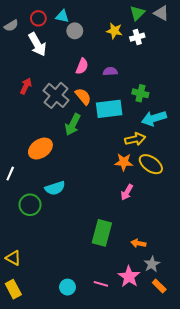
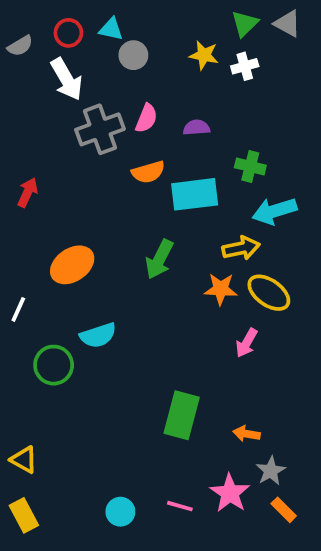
red arrow: (26, 86) -> (28, 192), moved
gray cross: (56, 95) -> (100, 129), moved, turned 30
orange semicircle: (83, 96) -> (148, 172), turned 114
green arrow: (73, 125) -> (159, 259), moved
pink arrow: (127, 192) -> (247, 343), moved

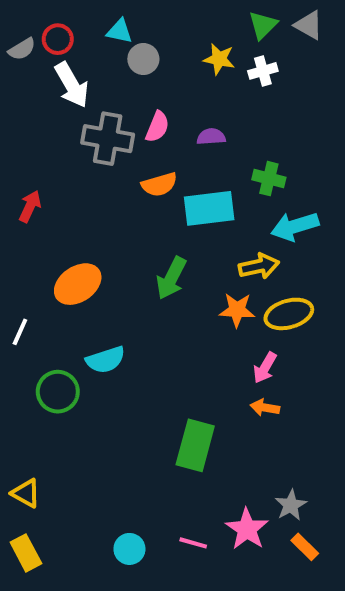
red circle: (68, 33) -> (58, 39), moved
gray cross: (100, 129) -> (108, 139), turned 30
yellow ellipse: (269, 293) -> (289, 314), turned -51
orange arrow: (247, 434) -> (265, 408), moved

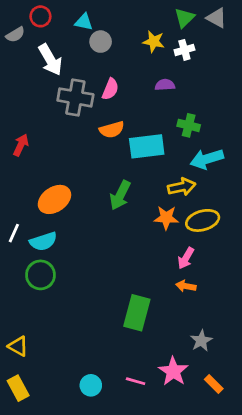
red circle: (58, 39) -> (40, 16), moved
purple semicircle: (211, 137) -> (165, 85), moved
cyan semicircle: (106, 360) -> (43, 241), moved
gray star: (291, 505) -> (201, 341), moved

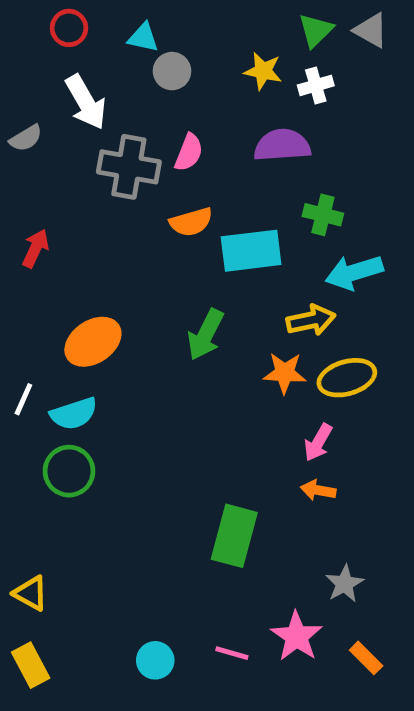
gray semicircle: (15, 35) -> (26, 138), moved
purple semicircle: (165, 85) -> (282, 145), size x1.6

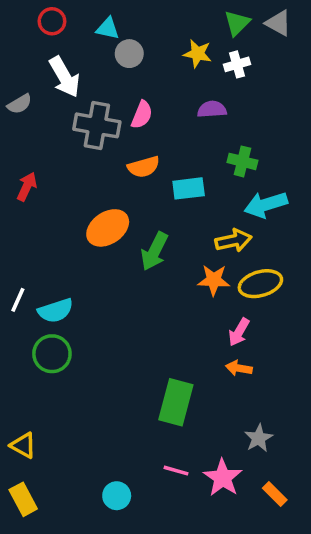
purple semicircle: (282, 145) -> (212, 109), size x0.7
cyan rectangle: (251, 251) -> (189, 188), size x0.7
orange ellipse: (93, 342) -> (108, 228), moved
pink line: (232, 653) -> (176, 471), moved

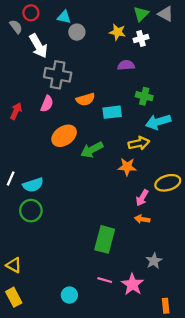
gray semicircle: (20, 104) -> (16, 27), moved, turned -96
pink semicircle: (142, 115) -> (47, 104), moved
green arrow: (154, 251) -> (92, 150), turned 35
yellow ellipse: (260, 284) -> (168, 183), moved
orange rectangle: (275, 494) -> (166, 306), moved, turned 40

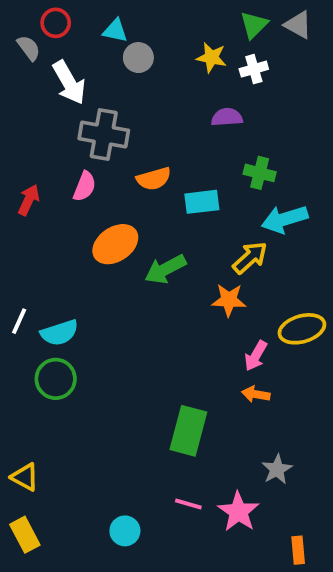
yellow arrow: (139, 143) -> (250, 258), turned -30

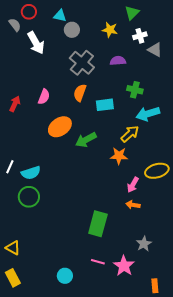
gray triangle: (298, 25) -> (155, 50), moved
white cross: (254, 69) -> (140, 36), moved
gray cross: (104, 134) -> (82, 63), moved, turned 30
orange semicircle: (154, 179) -> (80, 93), turned 126

